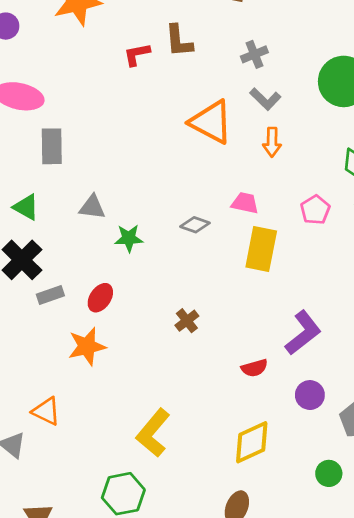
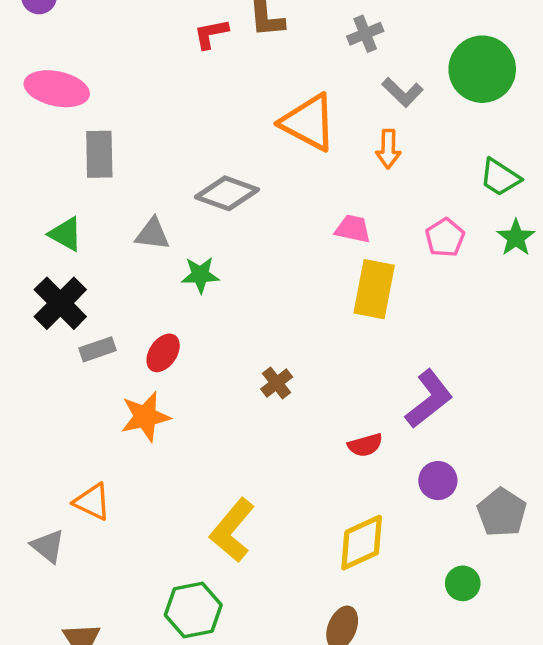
gray L-shape: (265, 99) -> (402, 92), moved
gray diamond: (195, 225) -> (227, 193), moved, size x1.6

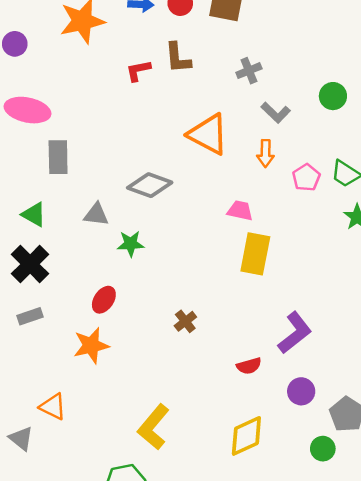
green circle: (482, 69) -> (333, 96), size x0.6
pink pentagon: (445, 238) -> (306, 178), moved
gray rectangle: (98, 349) -> (30, 316), moved
green circle: (463, 583) -> (323, 449), moved

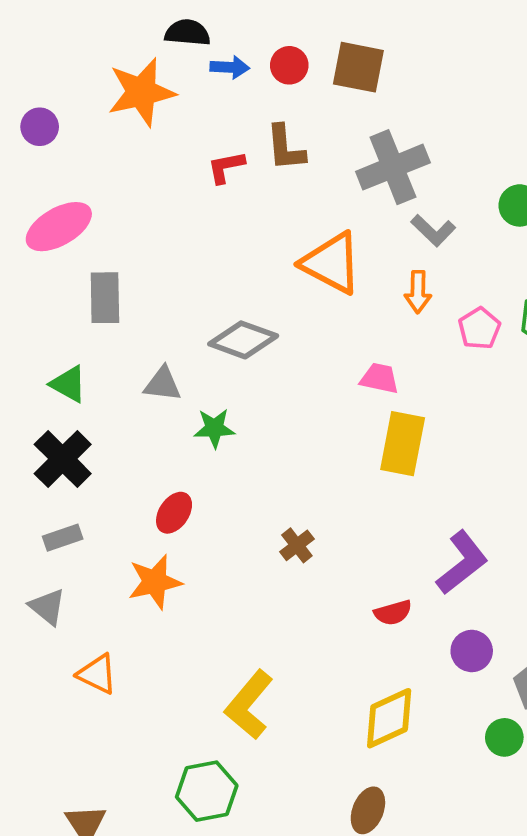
gray cross: (249, 71) -> (393, 167), size x1.8
pink ellipse: (27, 110) -> (59, 227), turned -42
gray triangle: (21, 438) -> (47, 607), moved

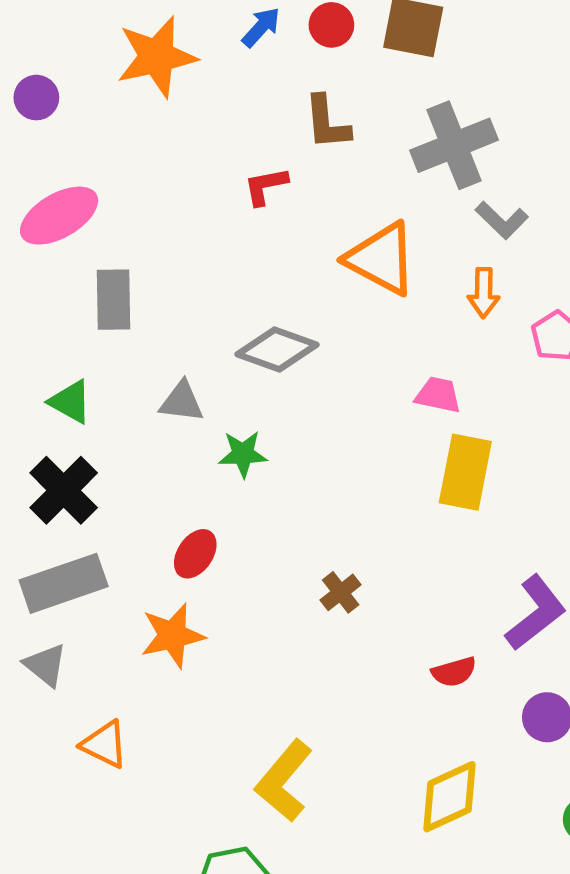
blue arrow: (230, 67) -> (261, 27), turned -51
red L-shape: (226, 167) -> (266, 186), moved
gray rectangle: (63, 538) -> (64, 583), size x1.8

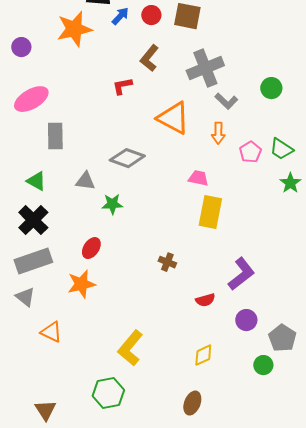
brown L-shape: (327, 123) -> (149, 58), turned 44
brown cross: (341, 592) -> (167, 262), moved, turned -30
yellow diamond: (449, 797) -> (203, 355), size x0.7

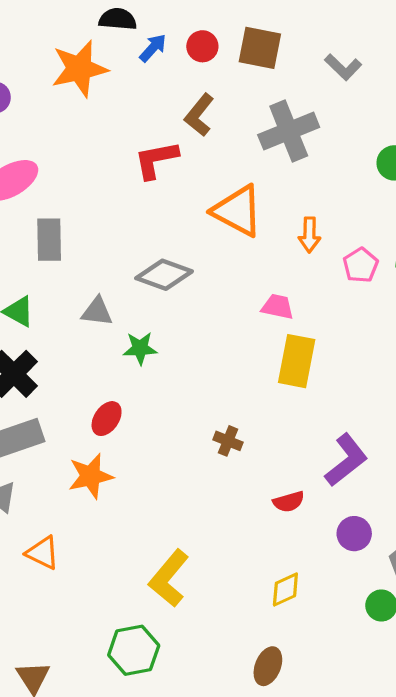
red L-shape: (122, 86) -> (156, 160), size x1.4
gray L-shape: (226, 101) -> (343, 67), moved

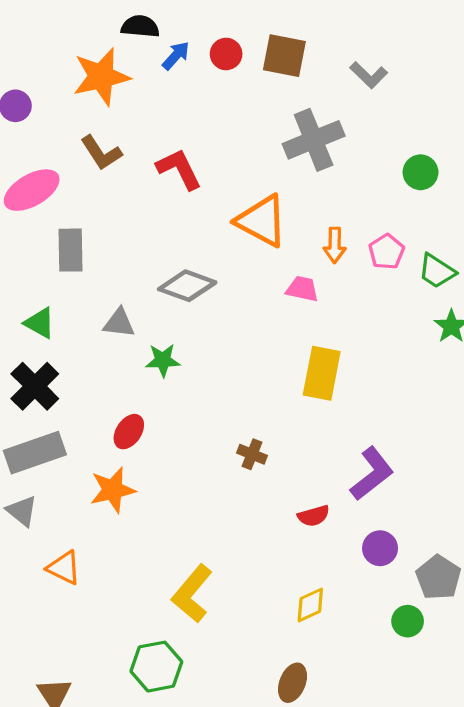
brown L-shape: (199, 115) -> (101, 153), moved, turned -72
red L-shape: (156, 160) -> (179, 169), turned 75
pink pentagon: (361, 265) -> (386, 252), moved
pink trapezoid: (278, 307) -> (302, 289), moved

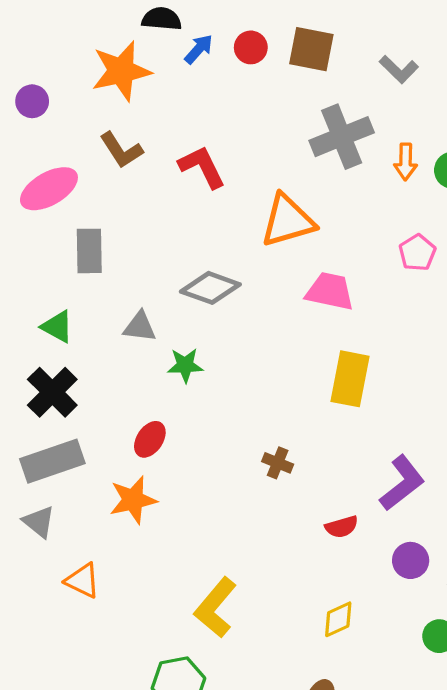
orange triangle: (262, 221) -> (288, 221), turned -44
orange arrow: (335, 245) -> (406, 162), moved
pink trapezoid: (302, 289) -> (330, 291), size x1.4

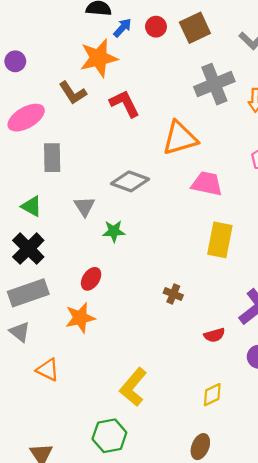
brown square: (311, 49) -> (195, 28), turned -36
orange star: (121, 71) -> (99, 58), moved
gray triangle: (140, 327) -> (85, 206), turned 50

